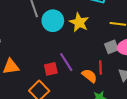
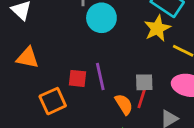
yellow star: (79, 22) -> (157, 28), moved
gray square: (111, 47) -> (144, 82), moved

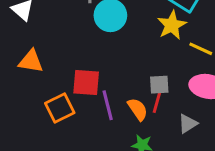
purple line: (100, 77) -> (108, 105), moved
red square: (77, 78) -> (86, 82), size x1.4

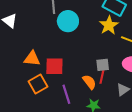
orange triangle: (31, 61) -> (32, 58), moved
purple line: (108, 105) -> (66, 94), moved

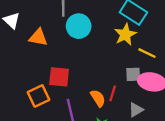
orange triangle: (32, 58) -> (38, 37), moved
gray square: (103, 65) -> (133, 74), moved

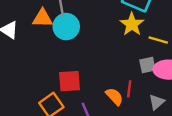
cyan circle: (79, 26) -> (66, 27), moved
orange triangle: (38, 37) -> (42, 18), moved

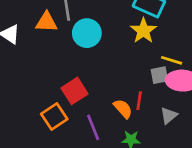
cyan circle: (66, 27) -> (87, 33), moved
yellow line: (158, 40) -> (172, 60), moved
red square: (70, 81) -> (75, 91), turned -30

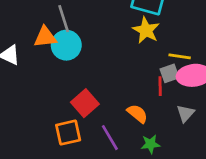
cyan circle: (87, 33) -> (66, 45), moved
red line: (139, 101) -> (160, 86), moved
orange square: (54, 117) -> (68, 133), turned 30

